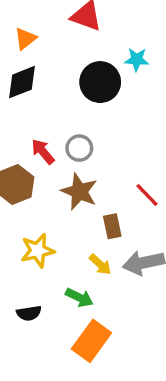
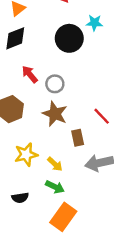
red arrow: (43, 152) -> (30, 74), moved
yellow arrow: (100, 264) -> (55, 164), moved

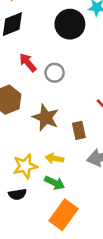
brown star: (55, 114) -> (46, 118), moved
yellow star: (26, 155) -> (25, 166), moved
yellow arrow: (55, 164) -> (55, 158), turned 147

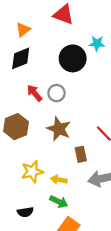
gray circle: (55, 73) -> (56, 93), moved
brown star: (46, 118) -> (59, 129), moved
yellow star: (25, 166) -> (32, 172), moved

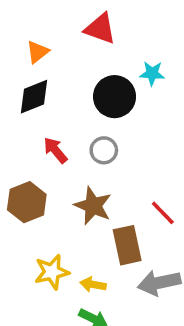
gray circle: (56, 93) -> (104, 150), moved
brown rectangle: (81, 154) -> (127, 245), size x1.5

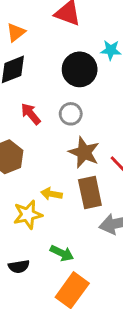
brown star: (93, 206) -> (84, 152), moved
yellow arrow: (93, 284) -> (51, 194), moved

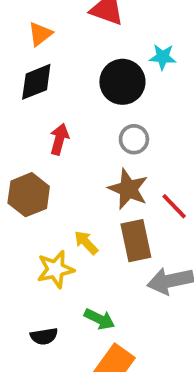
red arrow: (31, 114) -> (59, 139), turned 55
gray circle: (71, 114) -> (134, 139), moved
yellow arrow: (51, 194) -> (86, 243), turned 36

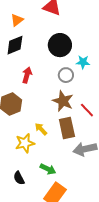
cyan star: (163, 57) -> (83, 62), moved
black semicircle: (44, 336) -> (19, 178), turned 72

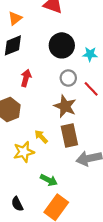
cyan star: (83, 62) -> (90, 54), moved
red line: (87, 110) -> (91, 89), moved
black semicircle: (19, 178) -> (17, 204), moved

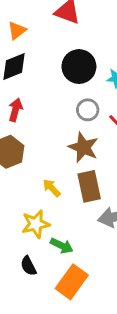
red arrow: (26, 78) -> (15, 110), moved
yellow star: (24, 152) -> (36, 224), moved
black semicircle: (17, 204) -> (28, 266), moved

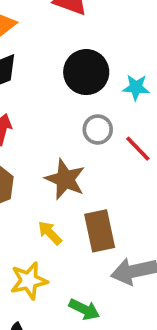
brown star: (83, 147) -> (65, 179), moved
green arrow: (62, 246) -> (84, 309), moved

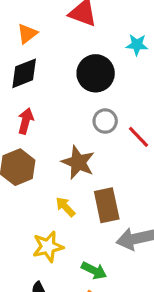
cyan star: (136, 87) -> (137, 45), moved

